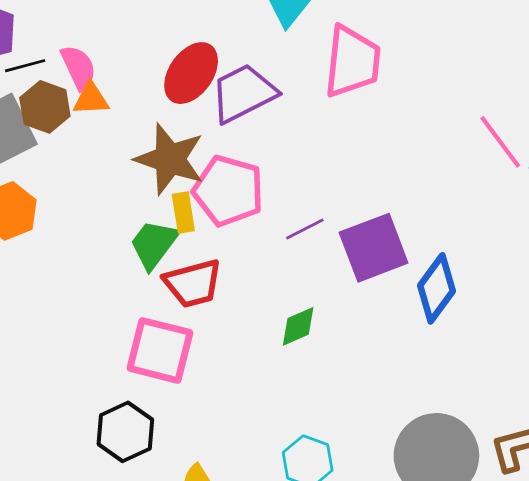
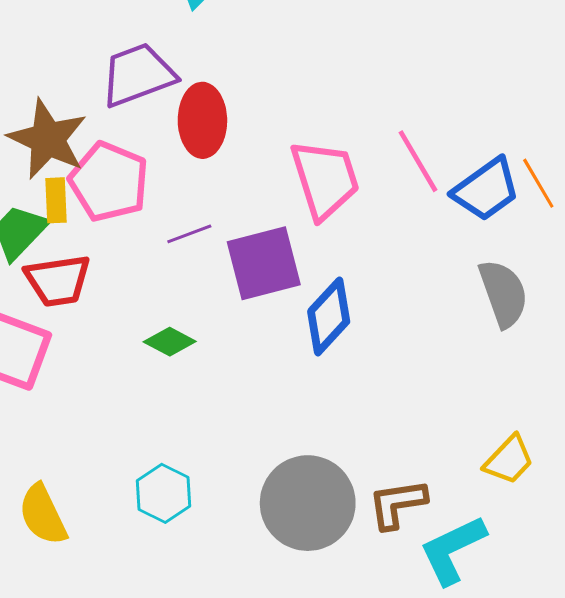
pink trapezoid: (352, 62) -> (325, 179), moved, turned -30
red ellipse: (191, 73) -> (202, 120), moved, turned -42
green diamond: (298, 326) -> (170, 342), turned 45

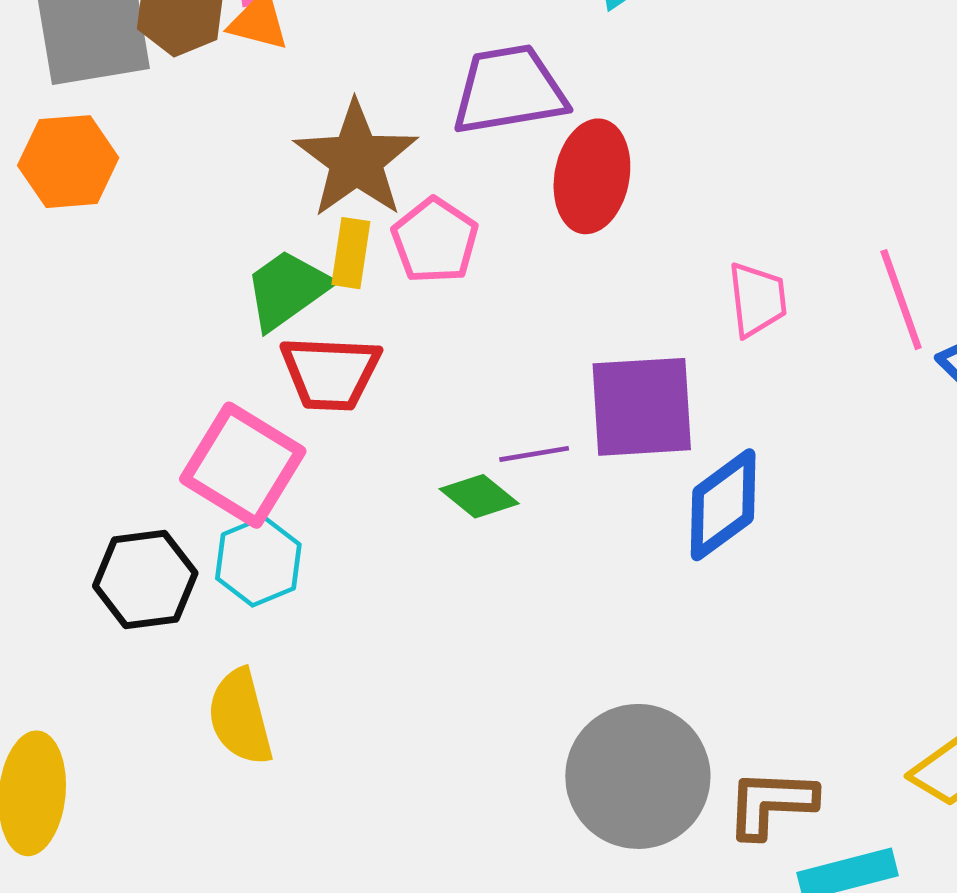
pink trapezoid: (325, 179) -> (757, 299), size x0.6
pink pentagon: (109, 182) -> (435, 241), size x0.7
purple line: (189, 234) -> (534, 454), moved
cyan hexagon: (163, 493) -> (258, 561), moved

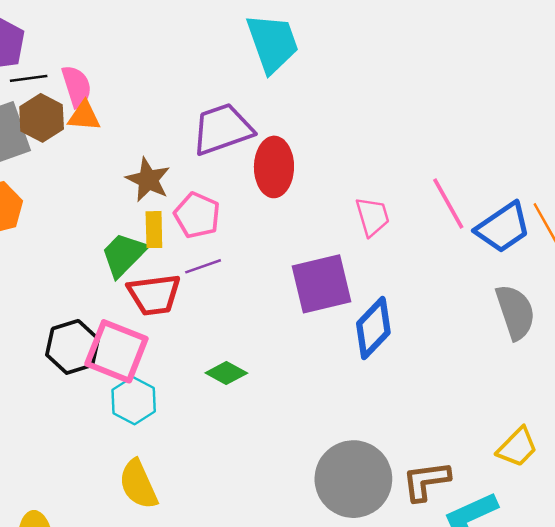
brown star: (356, 159) -> (148, 180), size x0.7
purple line: (534, 454) -> (203, 266), moved
green diamond: (479, 496) -> (226, 373), moved
black hexagon: (145, 580) -> (72, 347), moved

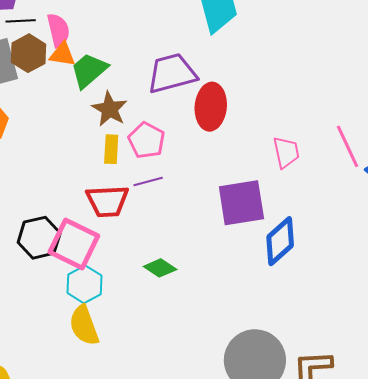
green trapezoid: (124, 255) -> (89, 70), moved
yellow semicircle: (138, 484) -> (84, 325), moved

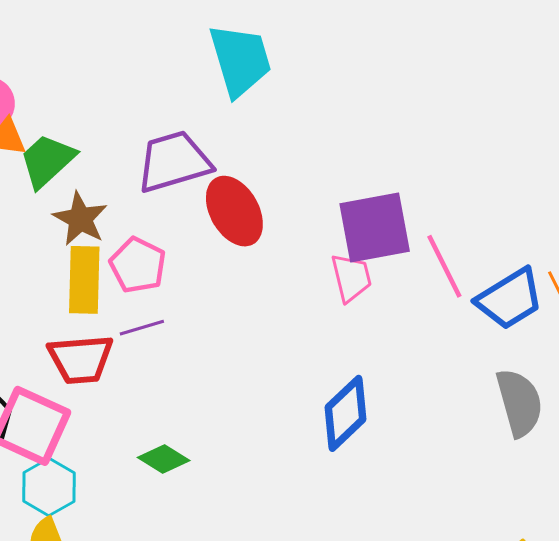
red ellipse: (211, 107) -> (234, 211), turned -33
yellow rectangle: (111, 149) -> (84, 280), size x1.5
purple square: (241, 203) -> (375, 228), moved

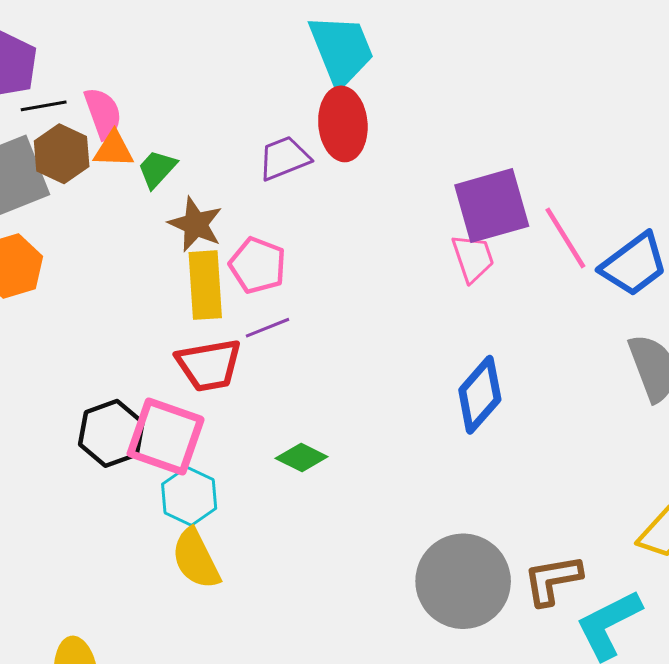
green trapezoid: (47, 161) -> (157, 169), size x0.7
purple trapezoid: (174, 162) -> (284, 158), size x0.7
red ellipse: (234, 211) -> (343, 124), moved, turned 30

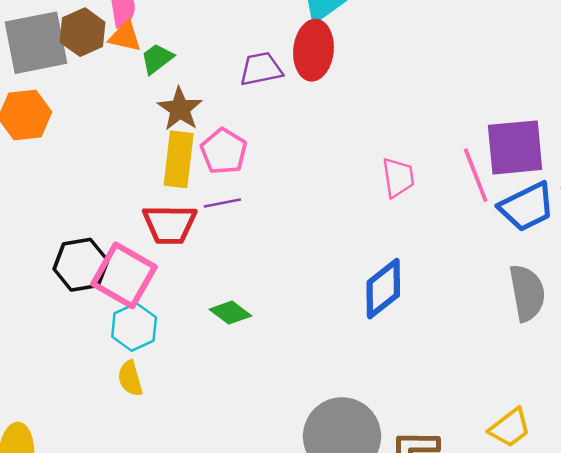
purple square: (492, 206) -> (515, 147), moved
yellow semicircle: (196, 559) -> (130, 378), size x0.7

